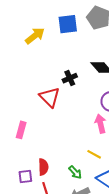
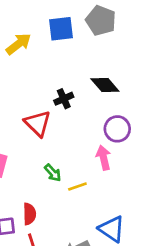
yellow line: (94, 154) -> (77, 187), moved, turned -48
green arrow: (75, 172) -> (53, 173), moved

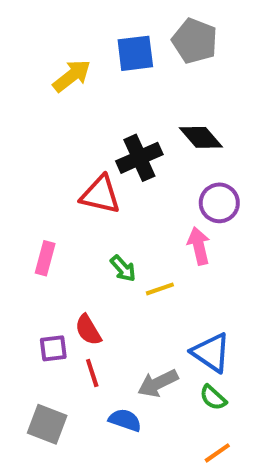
black cross: (64, 99) -> (139, 158), size x1.5
red triangle: (38, 123) -> (100, 195), turned -32
red semicircle: (29, 214) -> (88, 330), turned 150

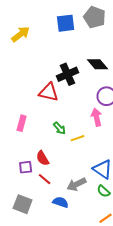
yellow arrow: (72, 76) -> (21, 34), moved
red line: (92, 373) -> (45, 179), turned -32

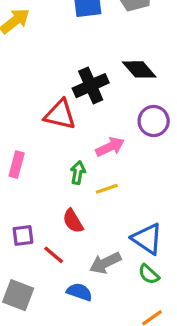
pink arrow: (97, 117) -> (110, 147), moved, turned 78
green arrow: (60, 128) -> (78, 173), turned -128
red semicircle: (43, 158) -> (73, 221), moved

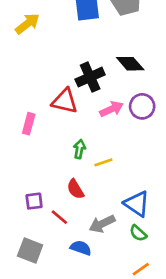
pink arrow: (110, 147) -> (111, 109), moved
pink rectangle: (17, 165) -> (29, 124), moved

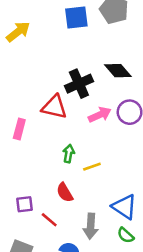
gray arrow: (102, 224) -> (91, 226), turned -60

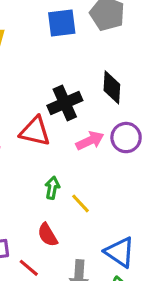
black diamond: (118, 71) -> (112, 87), turned 44
yellow line: (92, 167) -> (81, 203), turned 66

